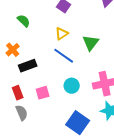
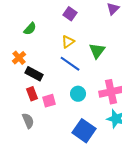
green semicircle: (24, 21) -> (30, 29), turned 88
black rectangle: (28, 66) -> (34, 74), turned 48
red rectangle: (18, 93) -> (32, 94), moved

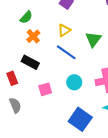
orange cross: (19, 58) -> (33, 36), moved
red rectangle: (32, 94) -> (12, 78), moved
gray semicircle: (28, 121) -> (15, 105), moved

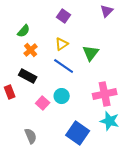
cyan circle: (74, 82) -> (62, 96), moved
pink square: (45, 89) -> (43, 103), turned -32
gray semicircle: (15, 105) -> (31, 136), moved

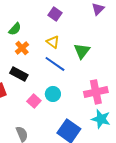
yellow triangle: (62, 44) -> (53, 42), turned -48

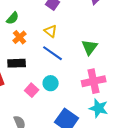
green triangle: (82, 51) -> (90, 47), moved
black rectangle: (19, 74) -> (17, 63), turned -30

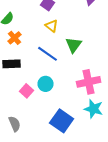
yellow triangle: (51, 31) -> (52, 26), moved
green triangle: (90, 47) -> (74, 45), moved

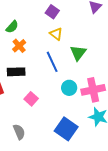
blue line: (48, 54) -> (52, 62), turned 30
cyan circle: (46, 84) -> (69, 88), moved

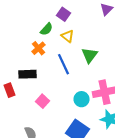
green semicircle: (12, 27) -> (46, 29), moved
orange cross: (19, 46) -> (38, 48), moved
cyan circle: (69, 88) -> (82, 99), moved

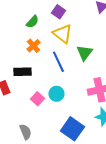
green semicircle: (46, 29) -> (32, 22), moved
yellow triangle: (68, 36) -> (62, 34), size x1.5
cyan circle: (82, 99) -> (56, 94), moved

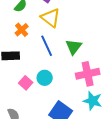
green triangle: (84, 53) -> (74, 47), moved

